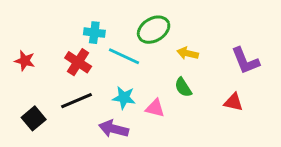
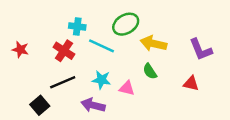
yellow arrow: (188, 53) -> (153, 43), size x1.5
black square: (34, 118) -> (40, 105), moved

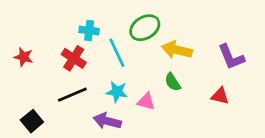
cyan line: (101, 46) -> (117, 53), turned 40
black square: (40, 105) -> (32, 121), moved

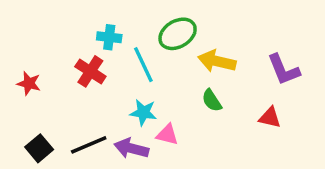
red star: (24, 57) -> (29, 83), moved
black line: (72, 95) -> (89, 145), moved
pink triangle: (146, 102) -> (167, 135), moved

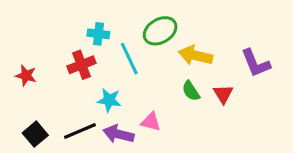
red cross: (90, 71) -> (81, 65), turned 36
cyan star: (143, 112) -> (109, 100), moved
red triangle: (270, 118) -> (223, 94), moved, turned 45

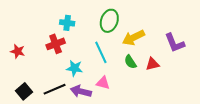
green ellipse: (160, 31) -> (109, 21), turned -40
yellow arrow: (196, 55) -> (134, 38), turned -40
cyan line: (129, 59) -> (101, 52), moved
red triangle: (223, 94) -> (152, 64), turned 48

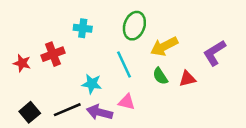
purple L-shape: (175, 43) -> (215, 53), turned 80
red cross: (56, 44) -> (53, 54), moved

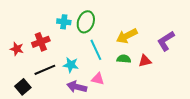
green ellipse: (134, 26) -> (86, 22), moved
green semicircle: (160, 76) -> (124, 59), turned 128
black line: (67, 110) -> (45, 70), moved

